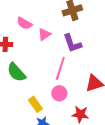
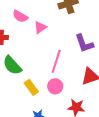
purple L-shape: (72, 43) -> (84, 43), moved
yellow rectangle: (35, 104) -> (31, 87), moved

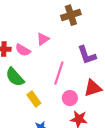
pink semicircle: (20, 16) -> (23, 50), moved
pink circle: (55, 86) -> (70, 98), moved

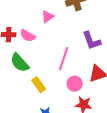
pink triangle: (43, 39) -> (48, 17), moved

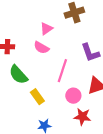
pink semicircle: (28, 36) -> (41, 48), moved

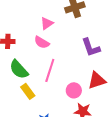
pink line: (62, 71) -> (50, 70), moved
yellow rectangle: (37, 97) -> (28, 91), moved

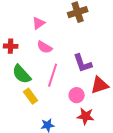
pink triangle: (47, 23) -> (39, 23), moved
purple L-shape: (91, 47) -> (83, 63), moved

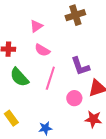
yellow rectangle: (31, 96) -> (11, 118), moved
red star: (86, 116) -> (93, 119), moved

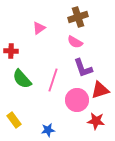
pink semicircle: (42, 50) -> (75, 42), moved
pink circle: (74, 98) -> (77, 100), size x1.5

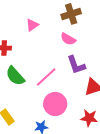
pink line: (53, 80) -> (46, 77), turned 30
pink circle: (77, 100) -> (55, 104), moved

